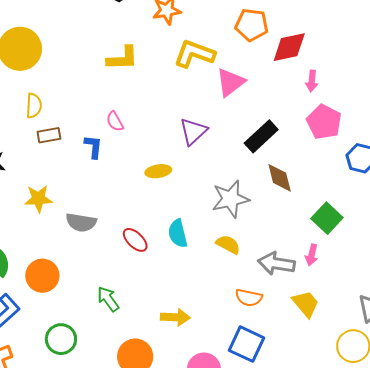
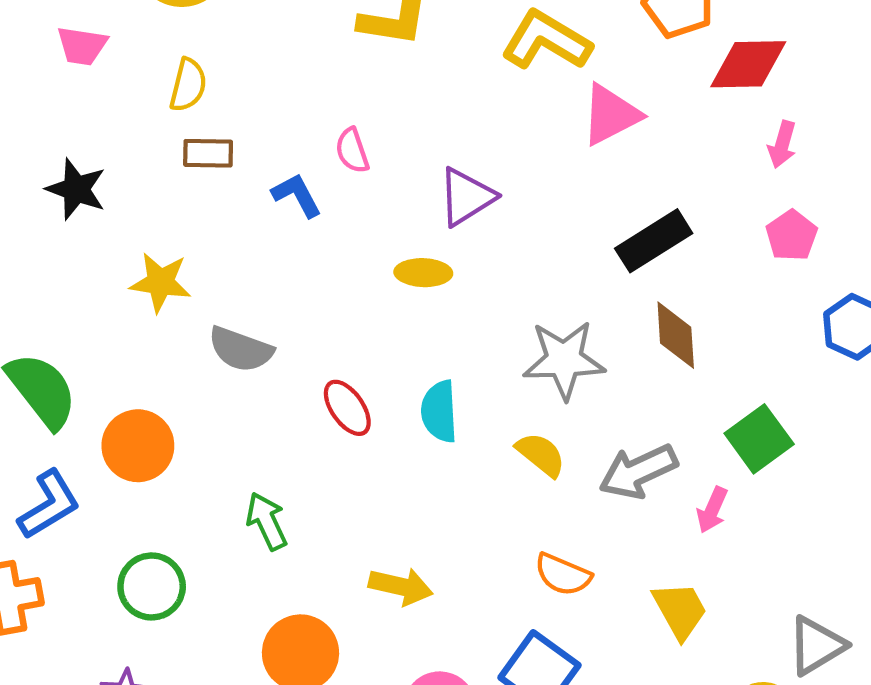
pink pentagon: (324, 122) -> (792, 235), size x0.7
purple triangle: (193, 131) -> (466, 197), moved
blue L-shape: (93, 147) -> (297, 195), turned -45
gray arrow: (276, 264) -> (638, 471), moved, turned -45

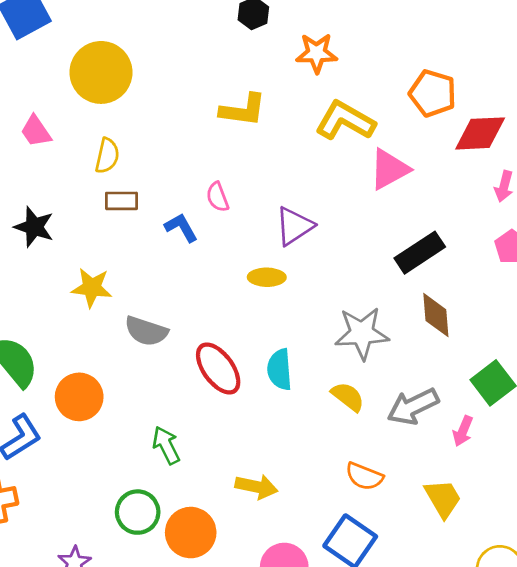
pink trapezoid: (82, 46) -> (36, 131), turned 48
red ellipse: (347, 408) -> (218, 368), size x1.4
green circle: (152, 586) -> (138, 512), moved

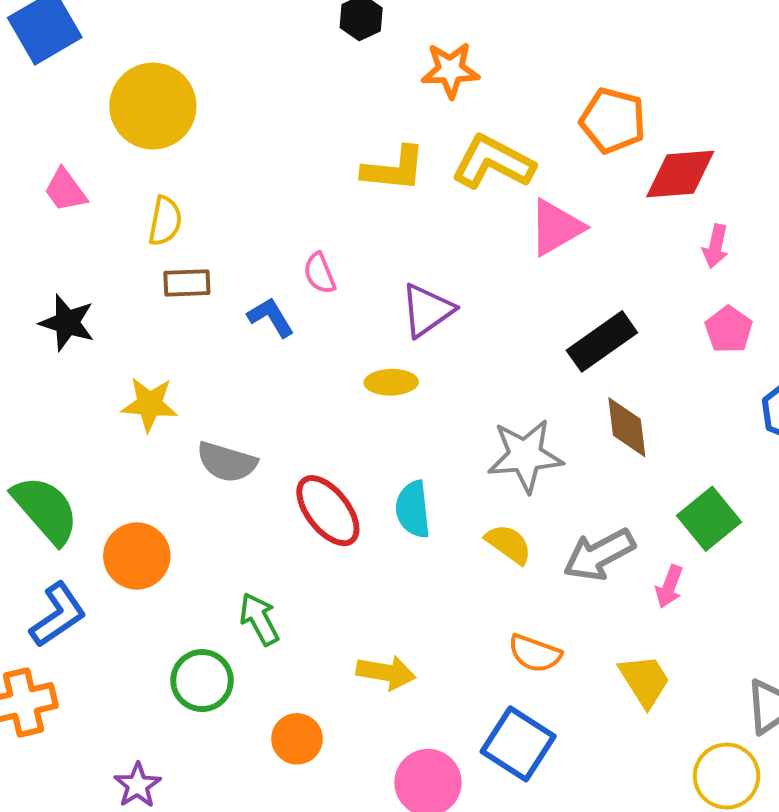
yellow L-shape: (243, 110) -> (394, 169), moved
green circle: (138, 512) -> (202, 681), moved
orange circle: (191, 533) -> (297, 739), size x0.7

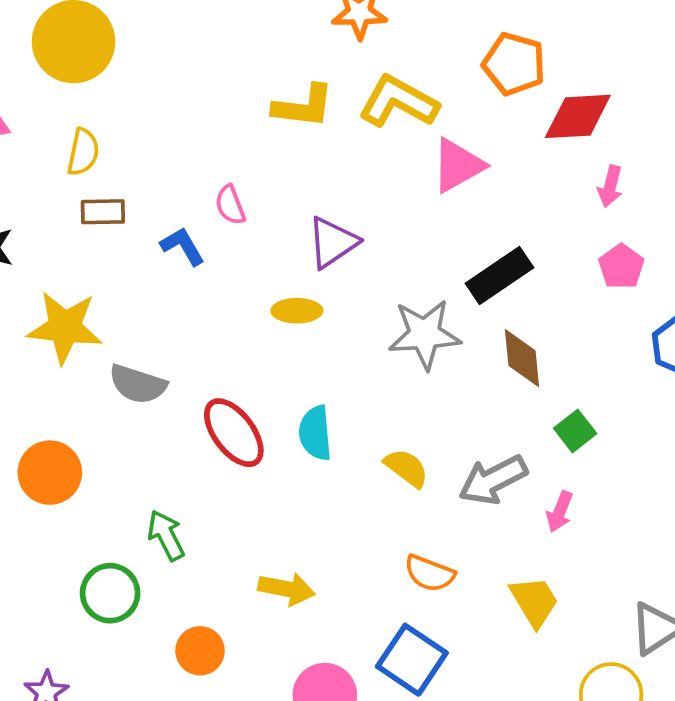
yellow star: (149, 404) -> (65, 327), size x1.4
gray star: (525, 456) -> (425, 334), moved
green square: (709, 519) -> (575, 431), moved, size x0.7

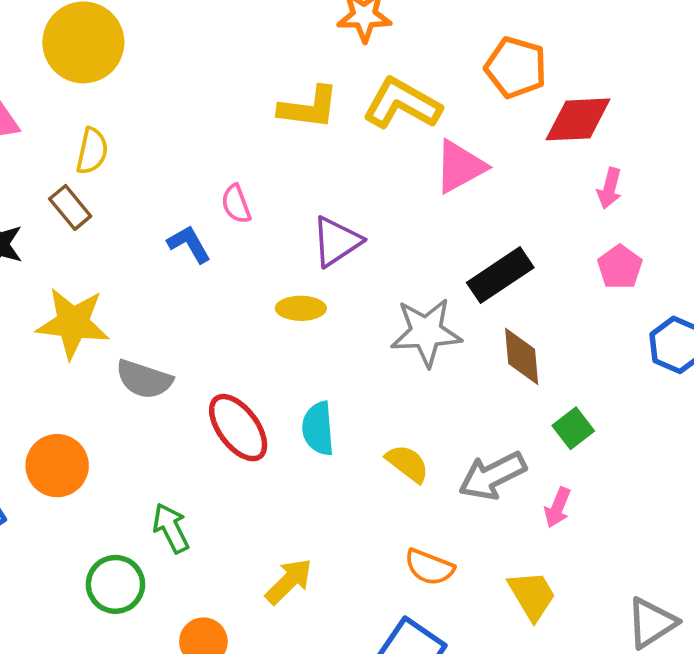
brown rectangle: (103, 212) -> (70, 207), moved, turned 51
yellow arrow: (287, 589) -> (289, 581), turned -56

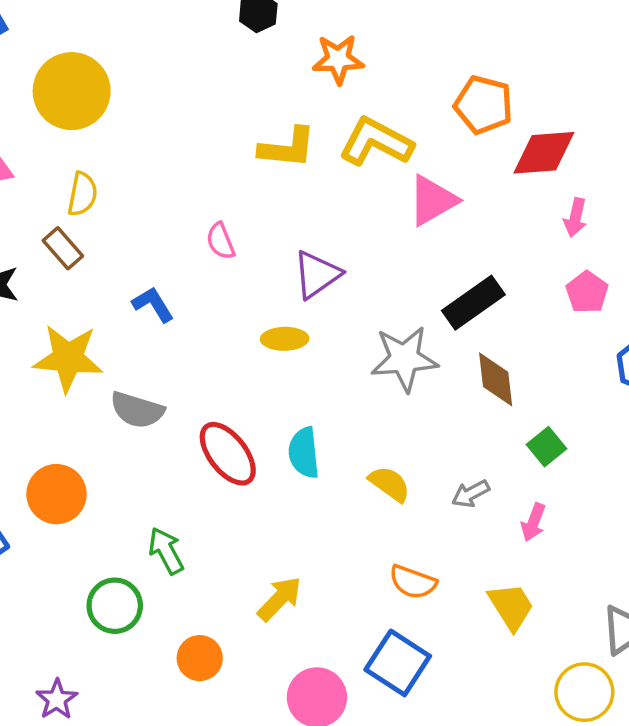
blue L-shape: (189, 244) -> (153, 304), moved
gray arrow: (492, 476) -> (471, 494), size x0.6

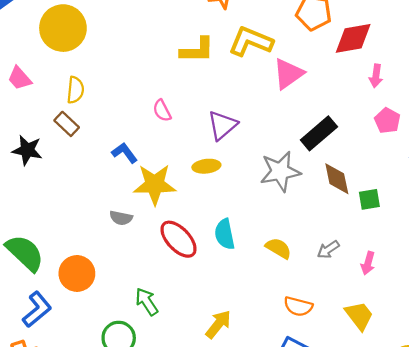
yellow star: (68, 358) -> (155, 184), moved
gray semicircle: (137, 410) -> (121, 218), size x0.7
green square: (546, 447) -> (369, 199), moved, turned 35

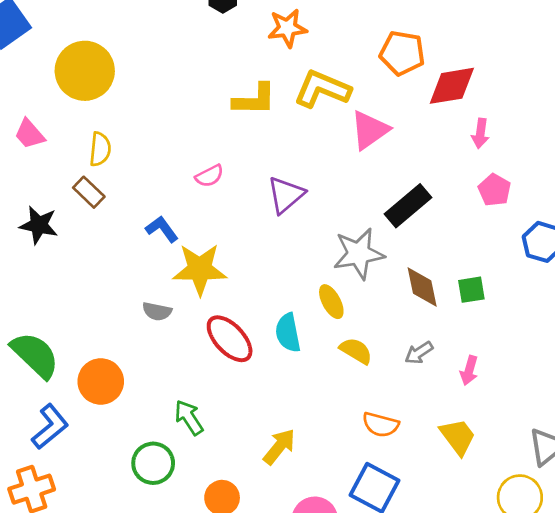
pink semicircle: (162, 111) -> (210, 176), turned -90
yellow ellipse: (206, 166) -> (331, 302), moved, turned 68
brown diamond: (337, 179) -> (422, 287), moved

